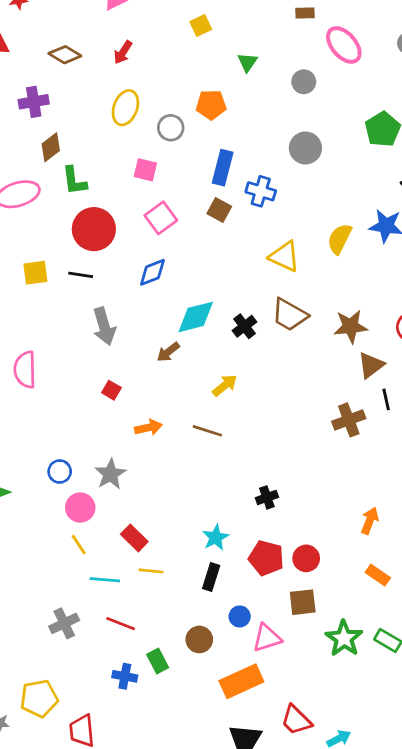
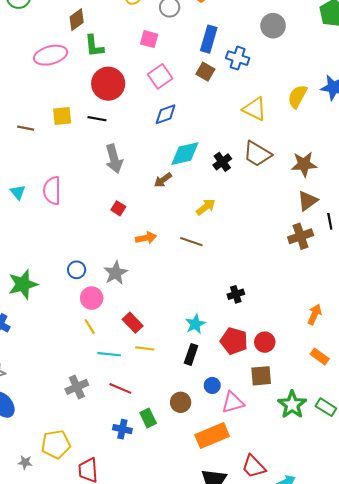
blue diamond: (152, 272) -> (166, 114), moved
brown triangle: (371, 365) -> (308, 201), moved

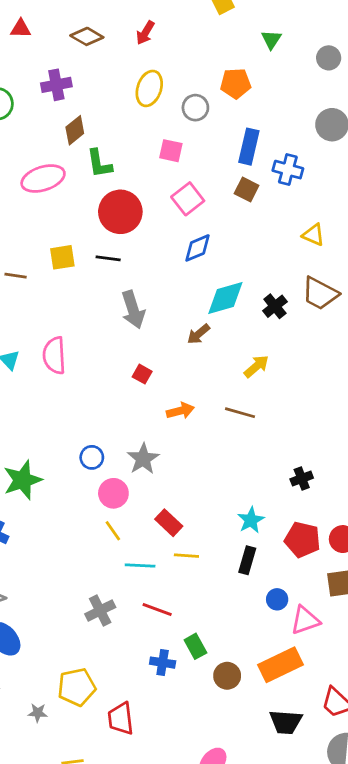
yellow triangle: (255, 109) -> (313, 235), size x0.7
brown circle: (181, 402) -> (227, 676), moved

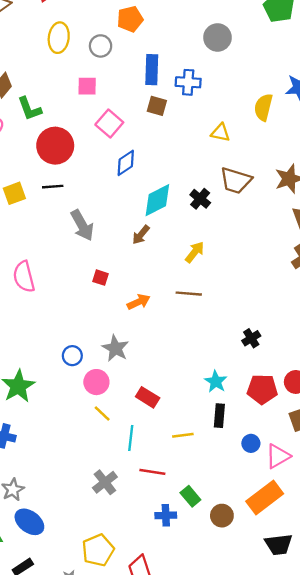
yellow line: (186, 556) -> (183, 435), moved
cyan line: (140, 566) -> (131, 438), turned -75

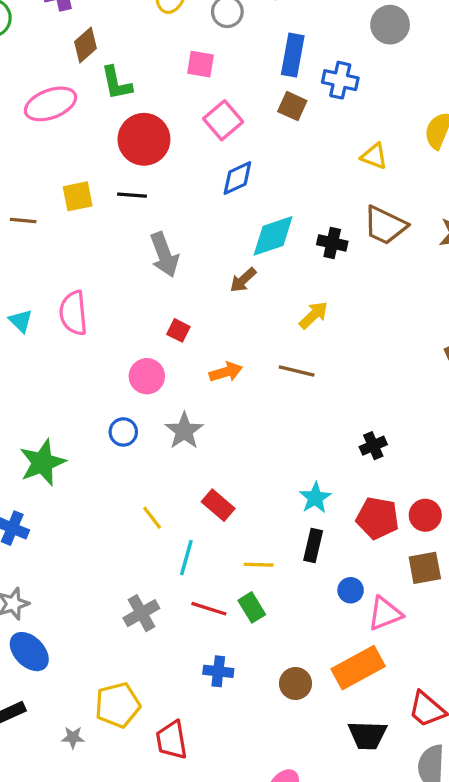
black cross: (200, 199) -> (332, 243), turned -36
pink circle: (96, 382) -> (147, 376), moved
green rectangle: (190, 496) -> (252, 607), moved

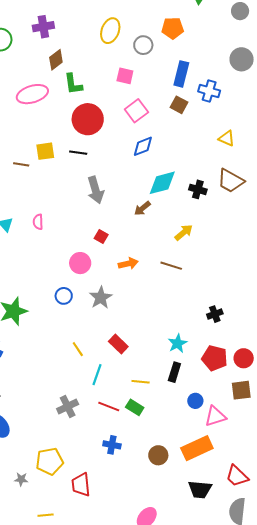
brown line: (23, 221) -> (21, 164), moved
pink semicircle: (73, 313) -> (38, 222), size x0.6
green rectangle: (252, 607) -> (135, 407), turned -30

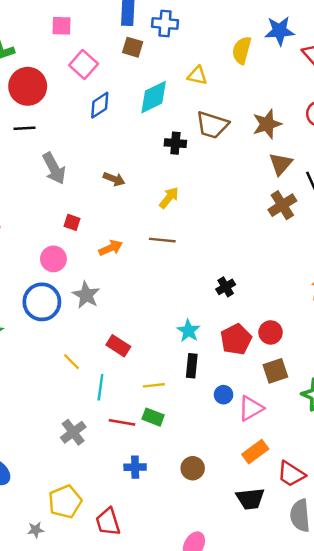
cyan diamond: (162, 183) -> (154, 97), moved
brown arrow: (142, 208) -> (114, 179), turned -108
blue circle: (64, 296) -> (42, 302), size x1.8
red pentagon: (215, 358) -> (236, 339), turned -30
orange rectangle: (197, 448) -> (255, 452), moved, size x0.7

